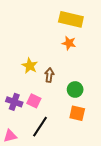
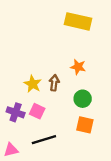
orange star: (69, 43) -> (78, 67), moved
yellow star: (30, 66) -> (33, 84), moved
black line: (40, 127) -> (44, 140), turned 40

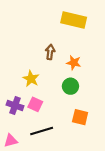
brown arrow: (54, 83) -> (50, 52), moved
green circle: (83, 99) -> (70, 86), moved

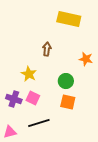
orange star: (74, 63) -> (86, 59), moved
orange square: (80, 117) -> (68, 102), moved

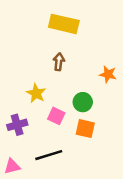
yellow rectangle: (69, 19) -> (64, 24), moved
pink square: (33, 98) -> (56, 116), moved
purple cross: (14, 99) -> (17, 125), turned -35

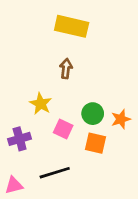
orange star: (108, 74) -> (121, 119), moved, turned -30

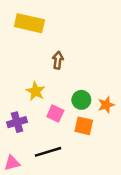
yellow rectangle: (72, 26) -> (29, 23), moved

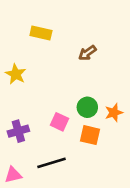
yellow rectangle: (29, 23) -> (41, 33), moved, size x0.7
brown arrow: (58, 60) -> (87, 53), moved, turned -133
yellow star: (36, 91) -> (16, 74), moved

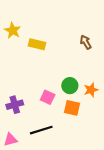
yellow rectangle: (41, 33) -> (37, 44), moved
brown arrow: (87, 53) -> (86, 42), moved, turned 96
yellow star: (16, 74) -> (13, 31), moved

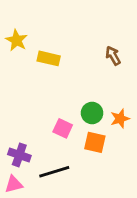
purple cross: (15, 105) -> (19, 155), moved, turned 35

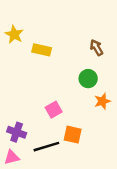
green circle: (92, 113) -> (88, 79), moved
pink square: (63, 128) -> (54, 110), turned 35
orange square: (95, 142) -> (73, 135), moved

